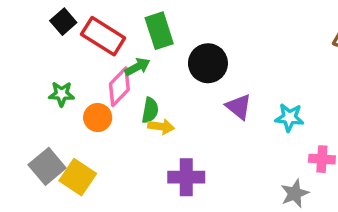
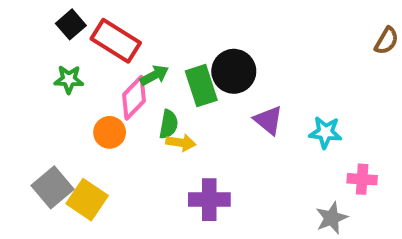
green rectangle: (159, 31) -> (201, 86), moved
green star: (61, 94) -> (69, 79), moved

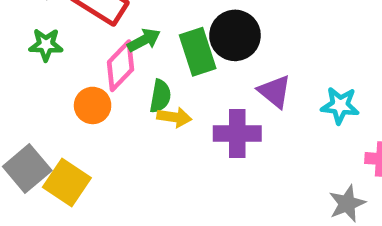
purple cross: (209, 200) -> (237, 133), moved

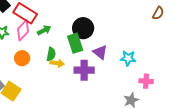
green rectangle: (198, 52) -> (75, 43), moved
pink diamond: (121, 66) -> (23, 30), moved

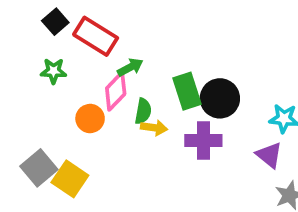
black circle: (83, 28) -> (220, 98), moved
pink diamond: (23, 30) -> (116, 91), moved
purple triangle: (100, 52) -> (269, 155), moved

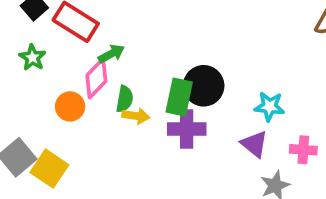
green star: (53, 71) -> (32, 58), turned 30
green rectangle: (187, 91) -> (179, 97), moved, turned 30

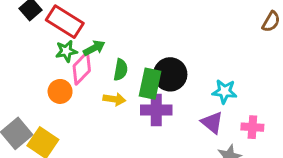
green star: (32, 58) -> (66, 51), moved, turned 30
green semicircle: (125, 99) -> (121, 70), moved

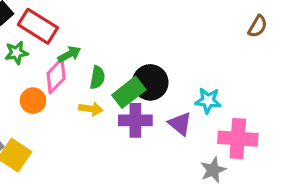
green star: (66, 51) -> (16, 53), moved
green rectangle: (150, 84) -> (129, 92), turned 40
purple triangle: (212, 122) -> (180, 124), moved
pink cross: (252, 127) -> (238, 139), size x1.6

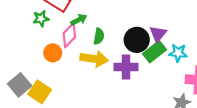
green rectangle: (129, 92) -> (154, 52), moved
yellow arrow: (91, 109) -> (94, 59), size x1.6
purple triangle: (180, 124) -> (158, 34), moved, turned 30

